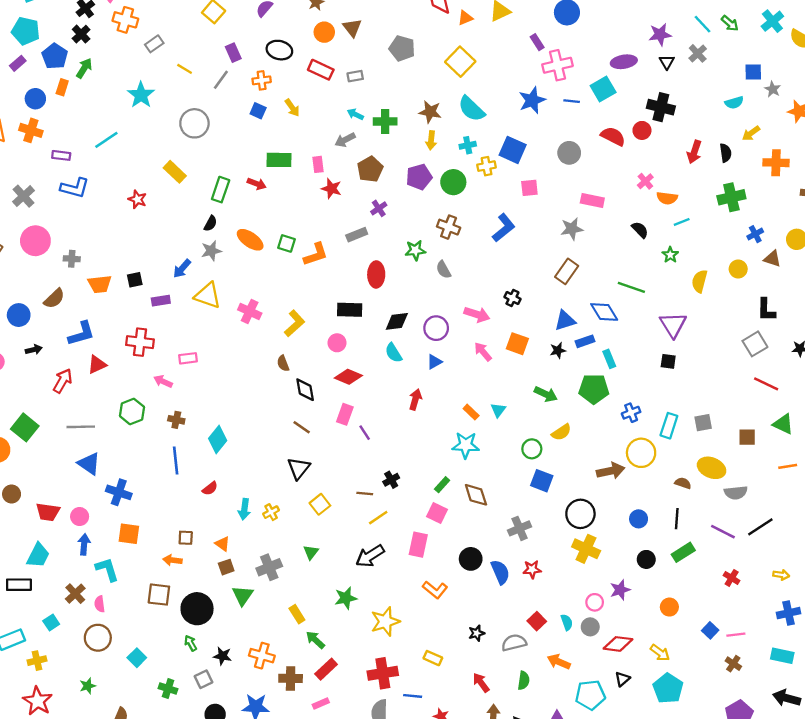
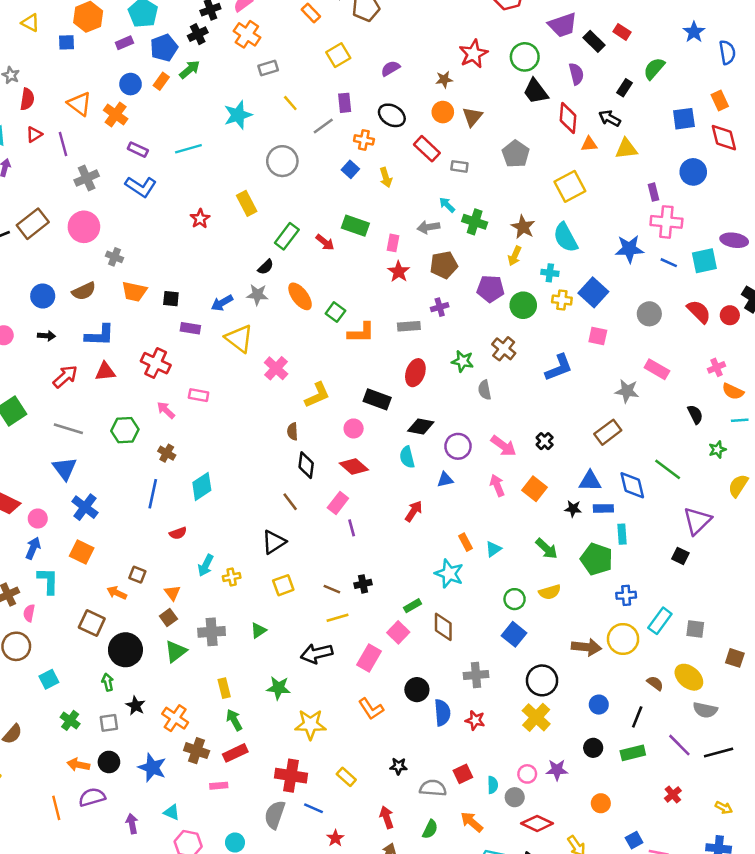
brown square: (226, 567) -> (168, 617), turned -35

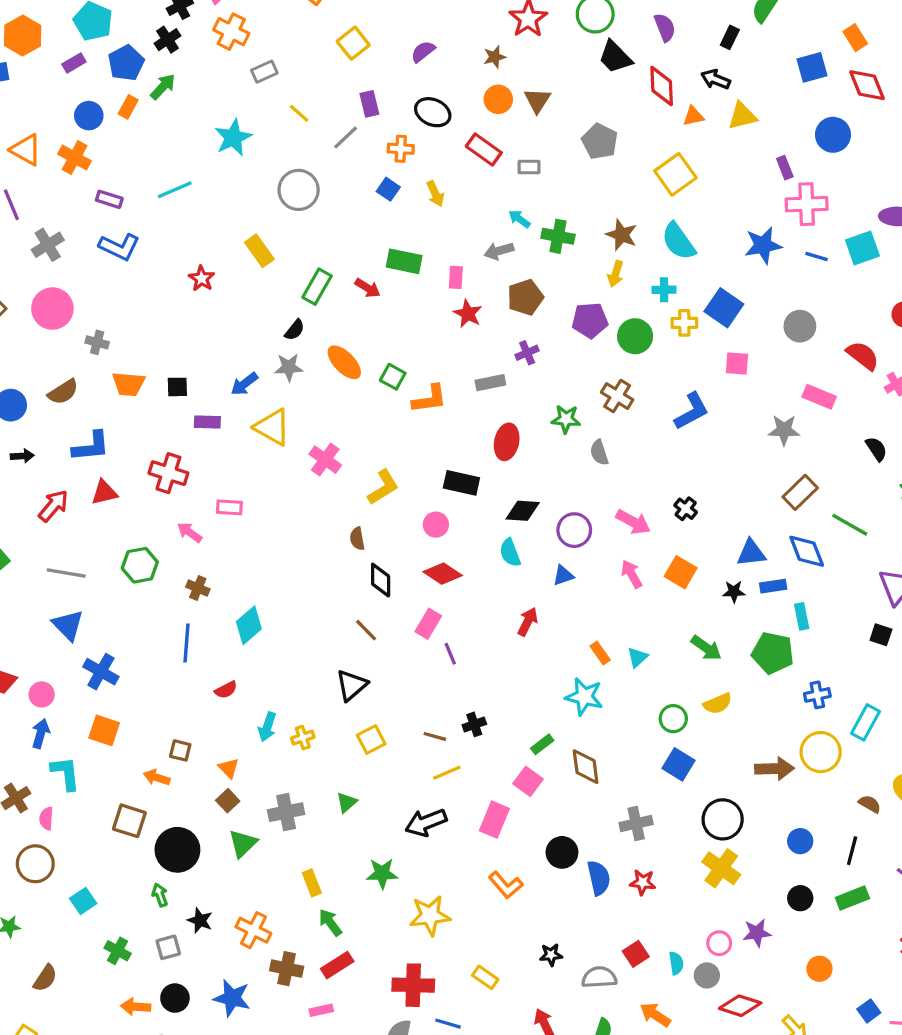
red semicircle: (699, 312) -> (863, 356), moved
brown rectangle: (608, 432) -> (800, 492), moved

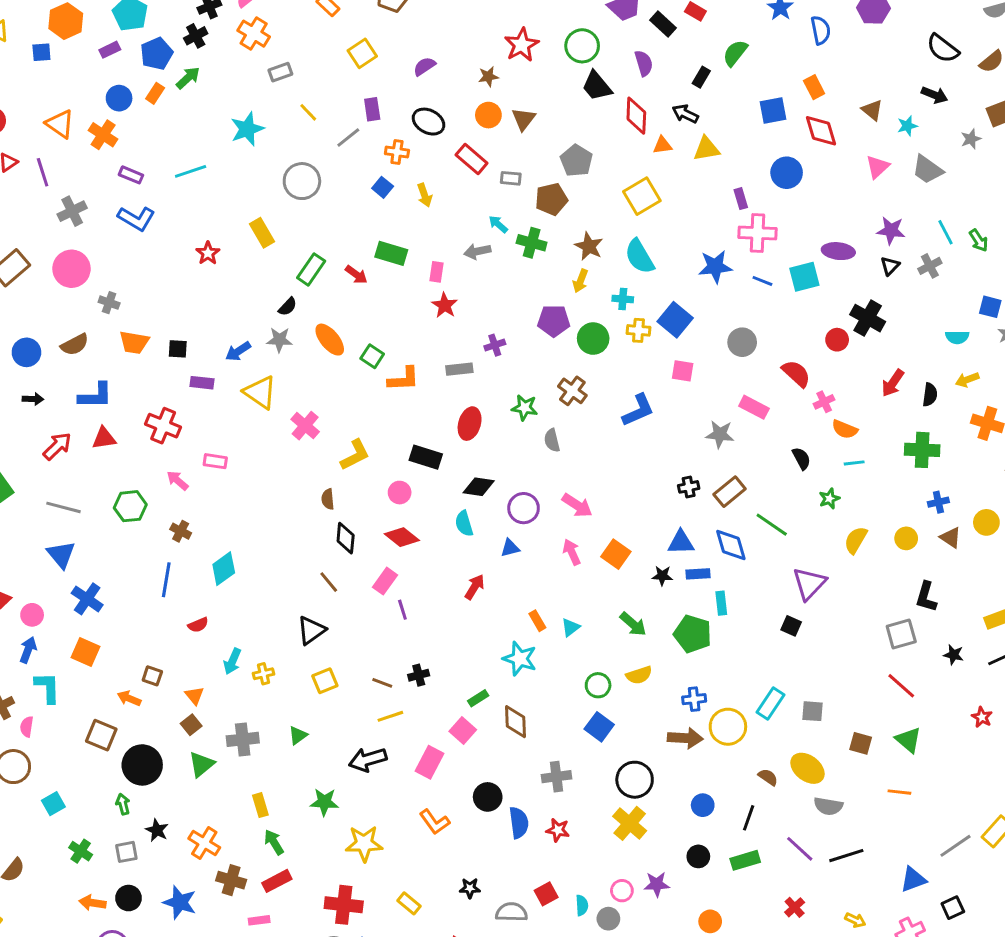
brown pentagon: (525, 297) -> (551, 199), moved
black cross: (686, 509) -> (689, 487), moved, turned 36
blue cross: (817, 695) -> (694, 699), moved

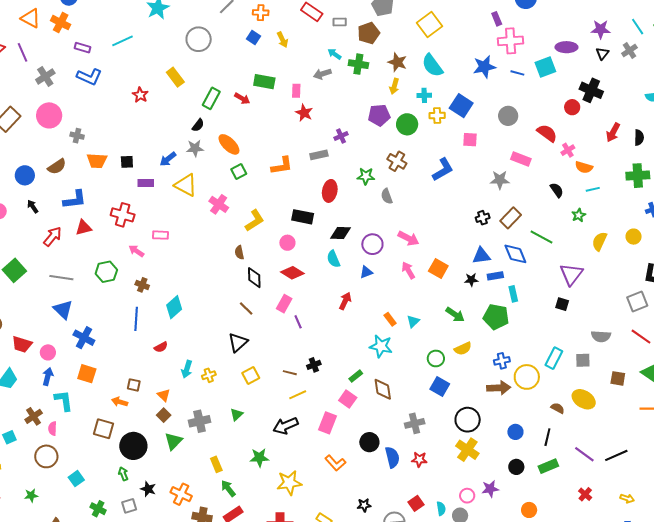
green square: (372, 356) -> (239, 171), moved, turned 35
black arrow: (33, 399) -> (33, 206), turned -120
gray semicircle: (828, 806) -> (601, 336), moved

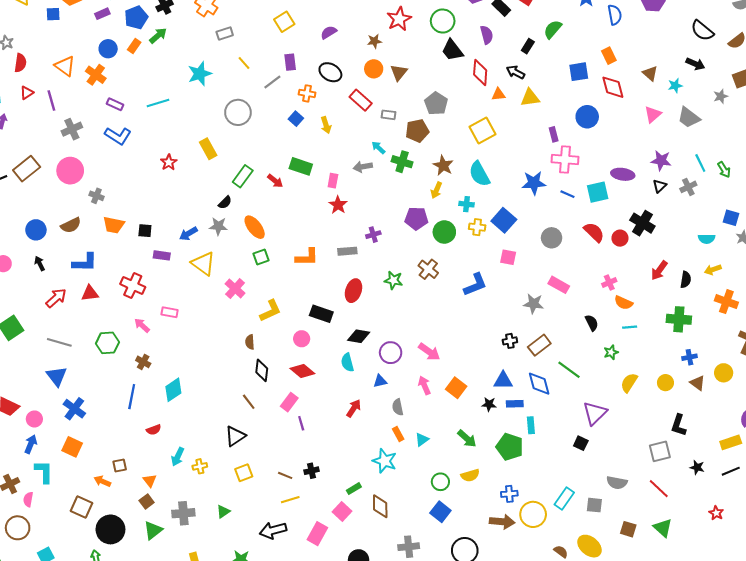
red semicircle: (547, 133) -> (594, 232), moved
gray semicircle: (387, 196) -> (398, 407), moved
brown square: (134, 385) -> (120, 466), turned -32

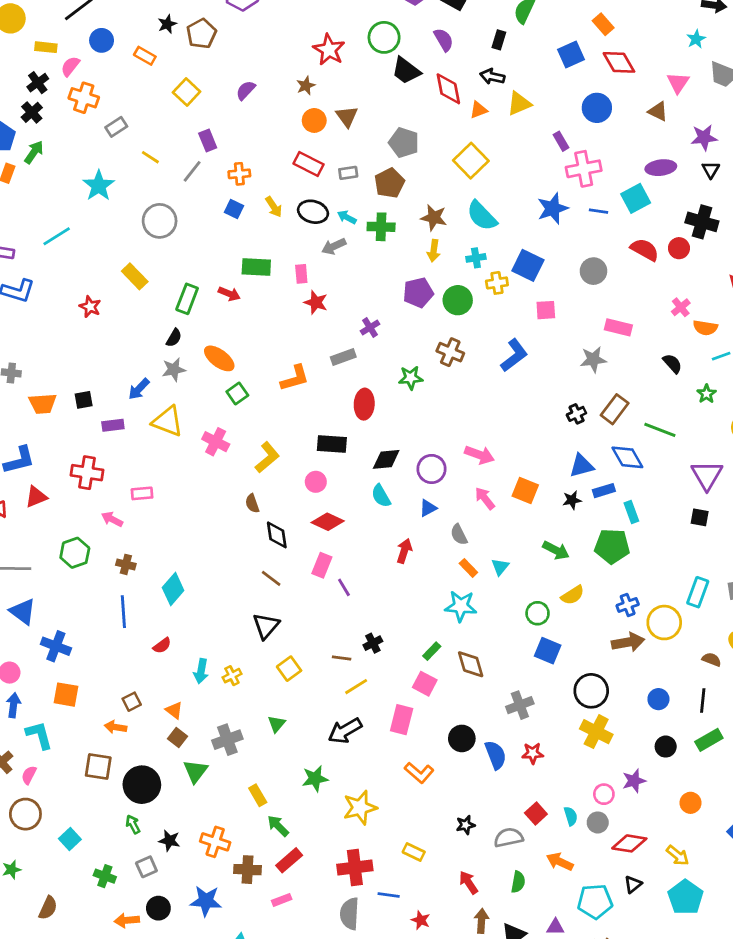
black ellipse: (330, 72) -> (313, 212), moved
brown triangle: (650, 73) -> (658, 111), moved
pink semicircle: (28, 499) -> (29, 775), turned 32

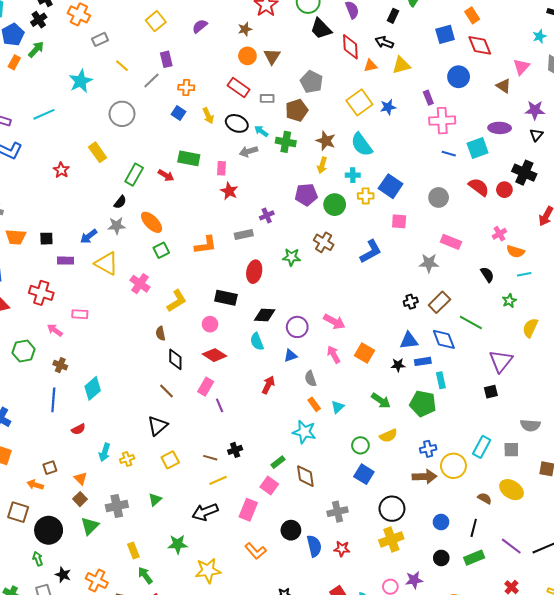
blue star: (553, 208) -> (388, 107), moved, size x0.7
black square: (700, 517) -> (491, 392), turned -32
yellow cross: (596, 732) -> (391, 539), turned 35

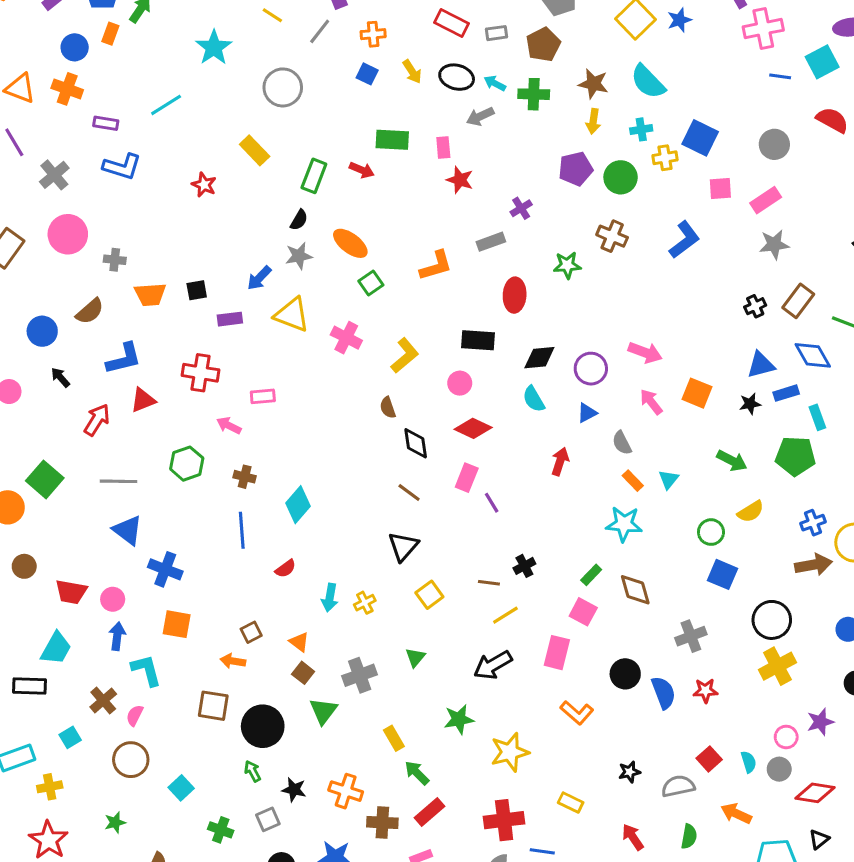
pink rectangle: (451, 242) -> (766, 200), moved, turned -48

